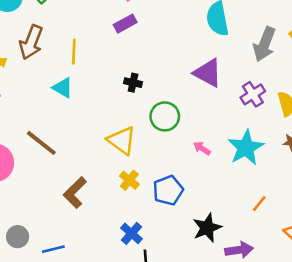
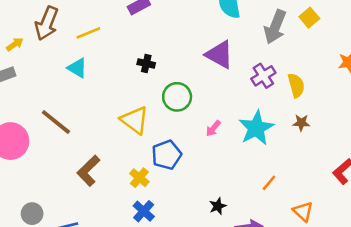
yellow line: (74, 52) -> (88, 33), turned 65
pink arrow: (202, 148) -> (213, 128), turned -84
yellow cross: (129, 180) -> (139, 178), moved
blue pentagon: (168, 190) -> (167, 155), moved
black star: (207, 228) -> (218, 206), size x0.6

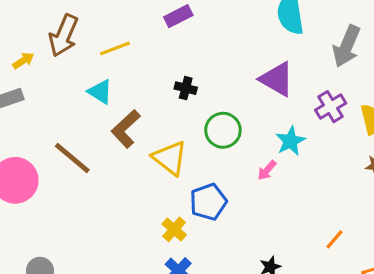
cyan star: (256, 128) -> (290, 141), moved, size x0.7
brown L-shape: (89, 171) -> (126, 129), moved

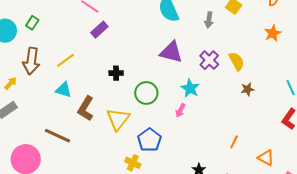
gray arrow: (347, 46) -> (209, 20), size x0.6
yellow triangle: (170, 158) -> (118, 119), turned 45

